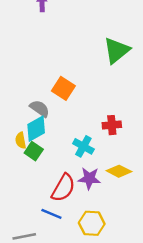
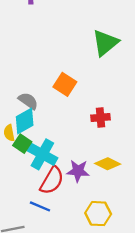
orange square: (63, 88) -> (65, 84), moved
cyan cross: (83, 146) -> (42, 154), moved, size x1.4
yellow hexagon: (92, 223) -> (98, 214), moved

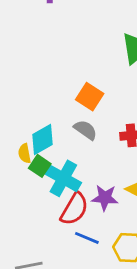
gray semicircle: (28, 101) -> (85, 130), moved
blue line: (40, 206) -> (87, 238), moved

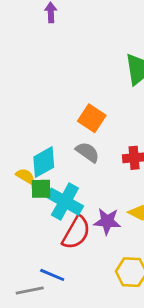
yellow semicircle: (25, 153) -> (25, 176), turned 132
green square: (40, 166) -> (41, 189), turned -35
blue line: (87, 238) -> (52, 275), moved

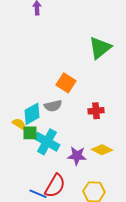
gray semicircle: (88, 152) -> (53, 106), moved, turned 132
red semicircle: (76, 233) -> (55, 186), moved

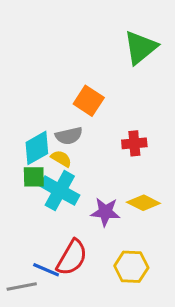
yellow semicircle: (19, 124) -> (61, 159), moved

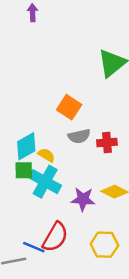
gray semicircle: (69, 136) -> (79, 136), moved

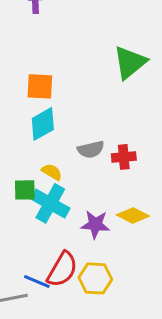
orange square: (69, 107) -> (40, 86), moved, turned -30
cyan diamond: (26, 146) -> (43, 124), moved
yellow hexagon: (104, 245) -> (95, 278), moved

